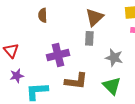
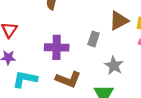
brown triangle: (94, 17) -> (119, 21), moved

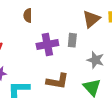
purple cross: (57, 47) -> (47, 44), moved

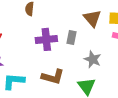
brown triangle: (91, 19) -> (92, 18), turned -36

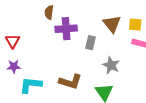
purple cross: (46, 39) -> (66, 29), moved

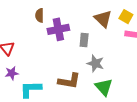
yellow square: (135, 25) -> (126, 17), turned 32
gray star: (111, 65) -> (95, 63), moved

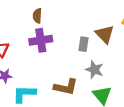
brown triangle: (103, 19) -> (105, 34), moved
purple cross: (58, 29) -> (41, 40), moved

